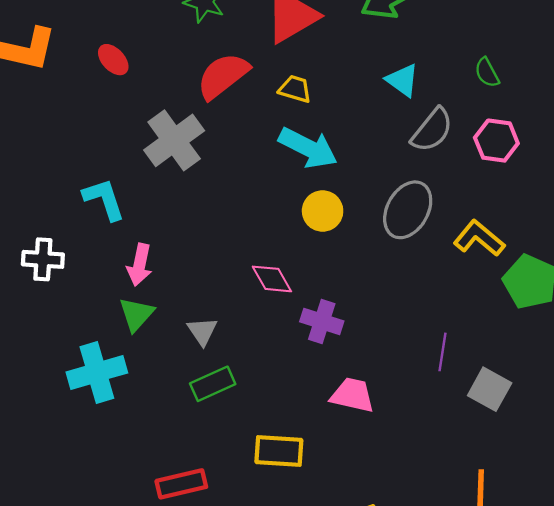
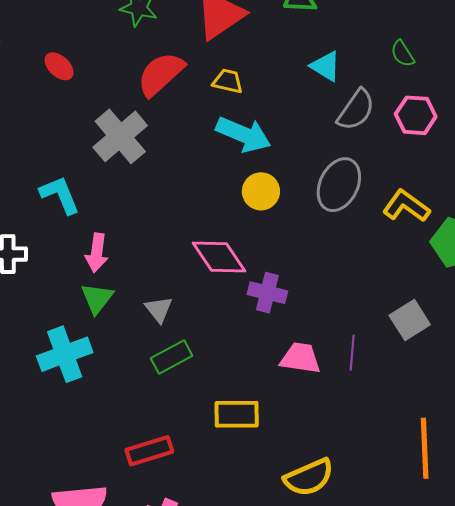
pink diamond: (272, 279) -> (219, 257), size x1.4
purple line: (442, 352) -> (352, 353), moved
gray square: (490, 389) -> (410, 320), moved, turned 33

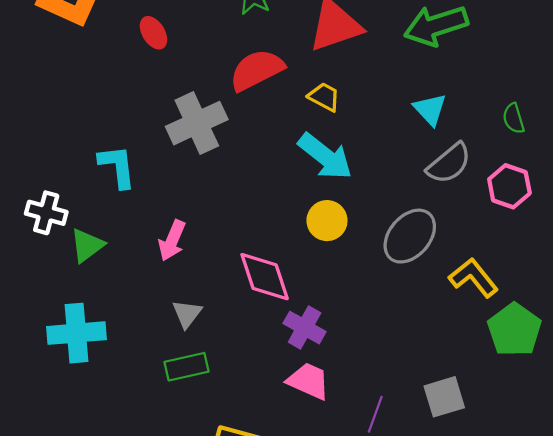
pink arrow: (97, 253) -> (172, 241), moved
green triangle: (97, 298) -> (87, 245), moved
pink trapezoid: (300, 358) -> (308, 381), moved

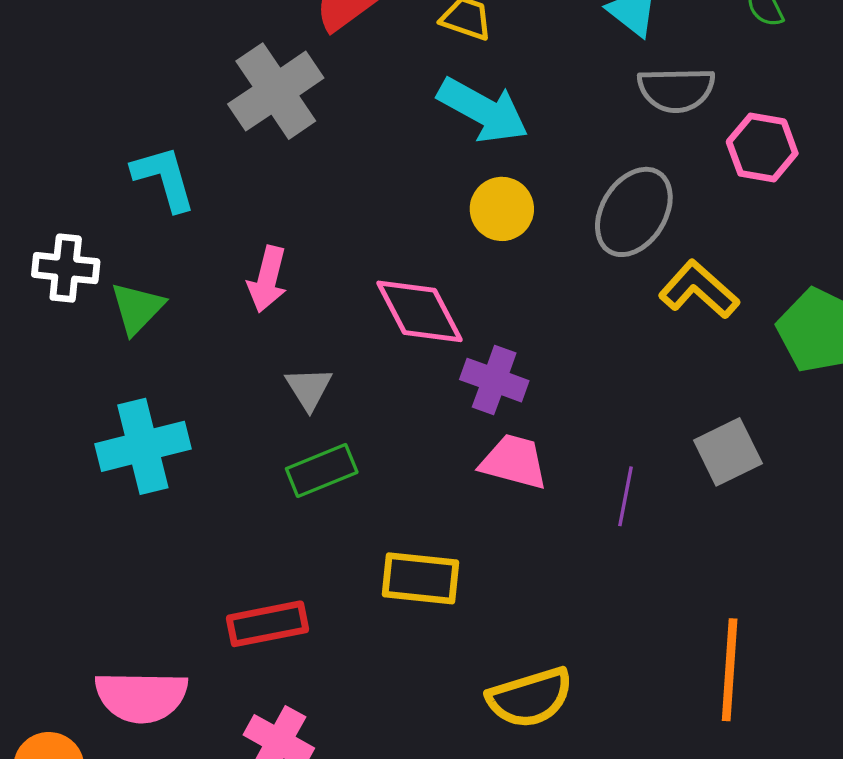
gray semicircle: (449, 163) -> (676, 90), turned 48
pink hexagon: (509, 186) -> (762, 148), moved
yellow L-shape: (473, 278) -> (699, 290), moved

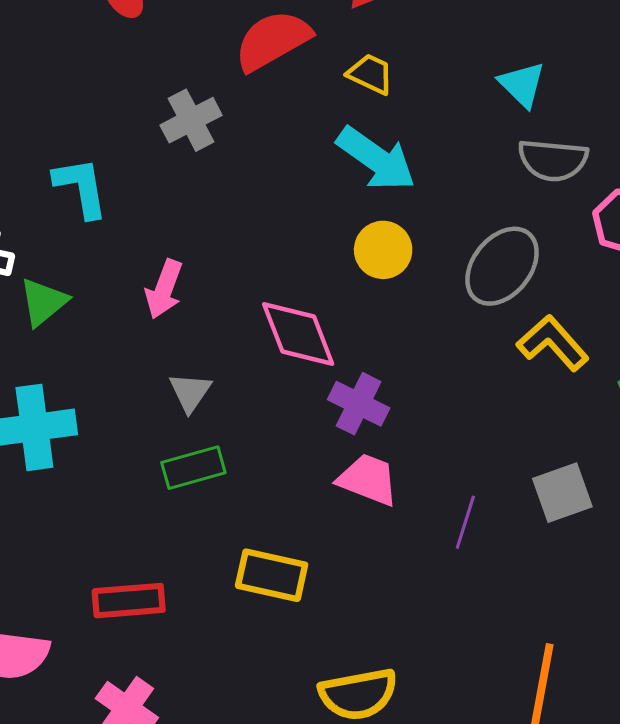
gray cross: (276, 91) -> (191, 120), size x0.7

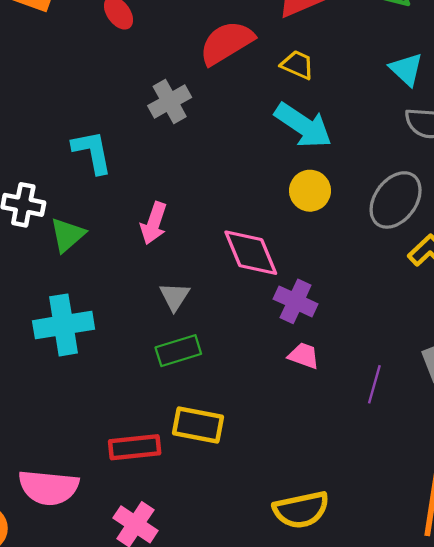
pink trapezoid: (368, 480) -> (304, 356), size x0.7
yellow rectangle: (272, 575) -> (198, 425), moved

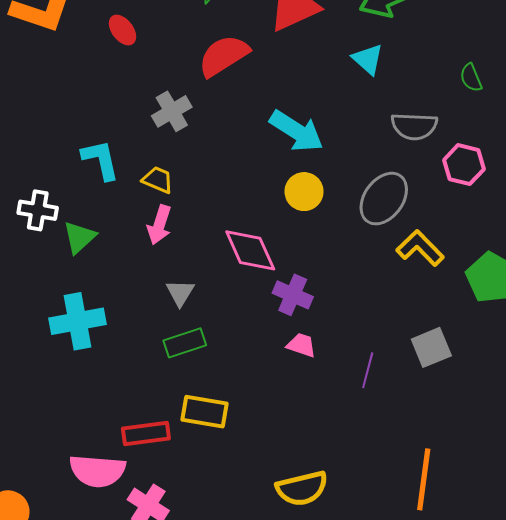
yellow trapezoid: (297, 65) -> (158, 180), moved
cyan triangle: (406, 69) -> (368, 59), moved
pink semicircle: (49, 487) -> (97, 471), moved

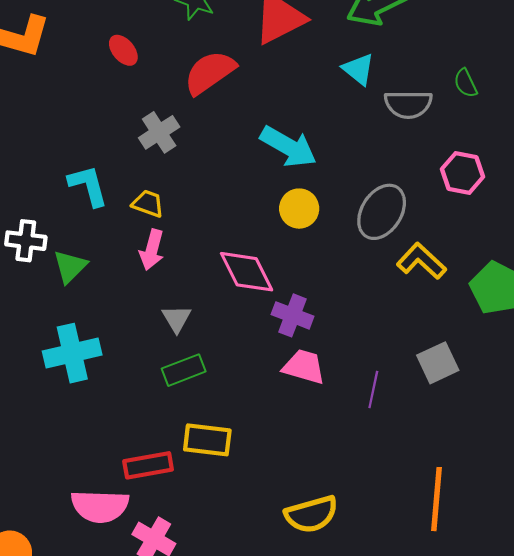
red ellipse: (123, 30) -> (123, 50), moved
gray semicircle: (414, 126) -> (408, 104), moved
pink trapezoid: (301, 345) -> (304, 367), size x1.4

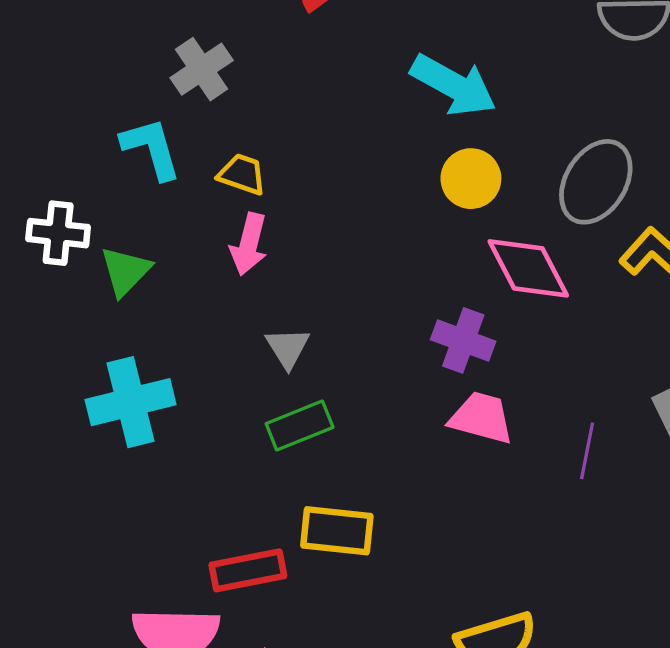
gray cross: (159, 132) -> (202, 69), moved
pink diamond: (247, 272) -> (528, 268), moved

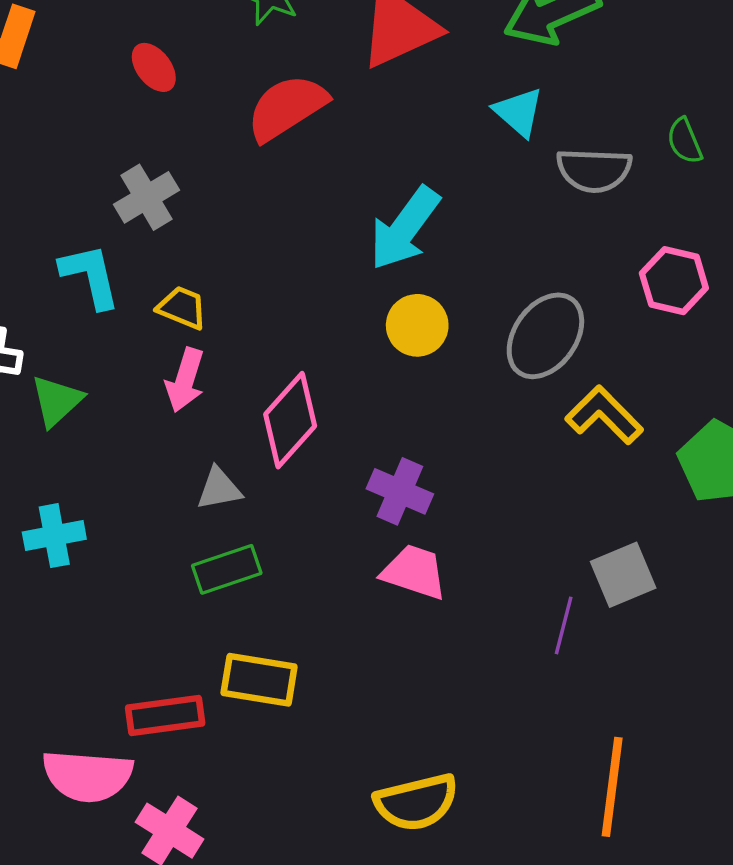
cyan arrow: (453, 85) -> (405, 228), turned 94
pink diamond: (528, 268) -> (290, 420), moved, turned 66
gray triangle: (288, 348) -> (219, 489), turned 48
cyan cross: (131, 402) -> (54, 536), size x0.7
purple line: (587, 451) -> (564, 625), moved

